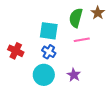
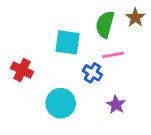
blue cross: (49, 52) -> (92, 73), moved
purple star: (74, 75) -> (116, 105), moved

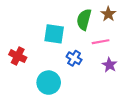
pink line: (113, 55) -> (101, 42), moved
purple star: (116, 105) -> (109, 65), moved

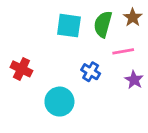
cyan square: (54, 34) -> (69, 26), moved

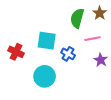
cyan square: (69, 26) -> (47, 41), moved

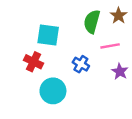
cyan square: (47, 41) -> (48, 35), moved
red cross: (16, 52) -> (34, 62), moved

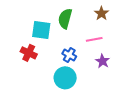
green semicircle: (92, 22) -> (65, 19), moved
cyan circle: (53, 91) -> (65, 78), moved

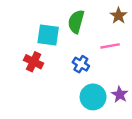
purple star: (103, 61) -> (120, 94), moved
cyan circle: (65, 78) -> (93, 97), moved

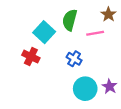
cyan square: (48, 35) -> (44, 32), turned 35
pink line: (110, 46) -> (95, 33), moved

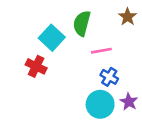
pink line: (95, 33) -> (101, 51), moved
blue cross: (74, 59) -> (109, 77), moved

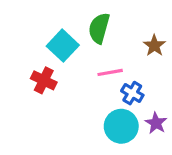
brown star: (128, 17) -> (154, 46), moved
pink line: (101, 51) -> (110, 72), moved

